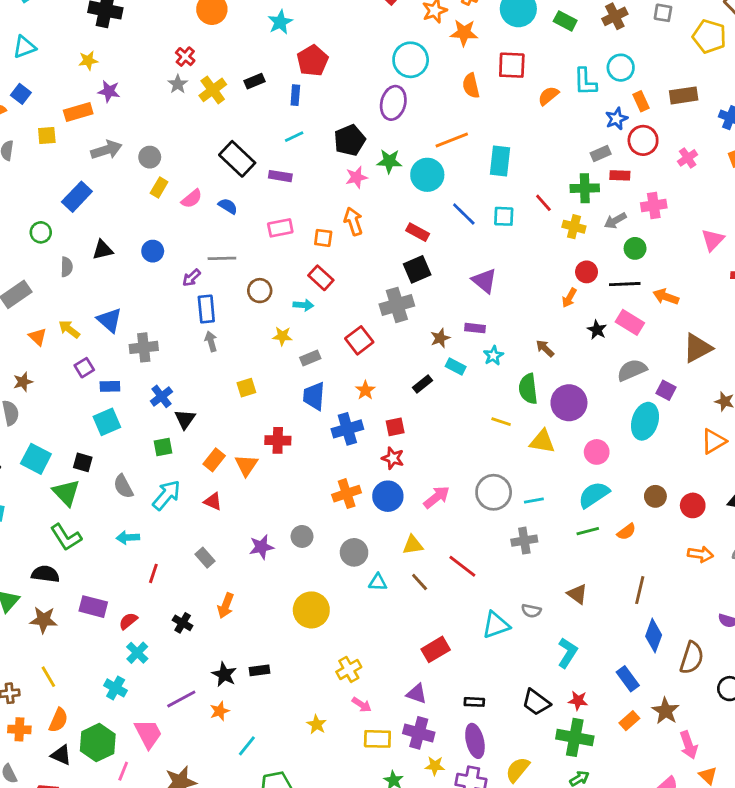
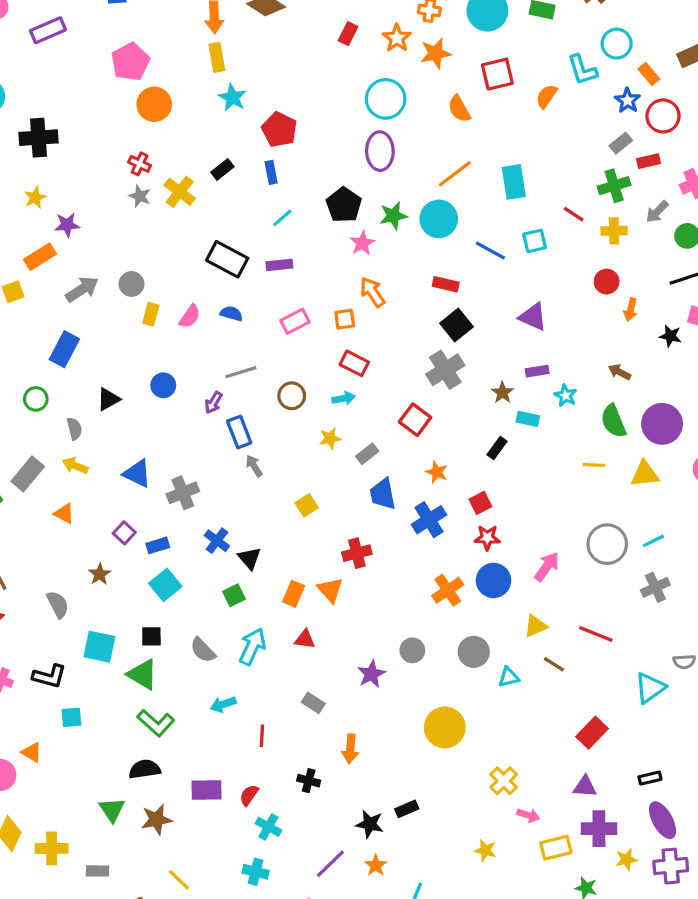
red circle: (587, 272) -> (607, 282), moved
yellow arrow: (69, 329) -> (75, 466), moved
brown star: (23, 382) -> (100, 574), moved

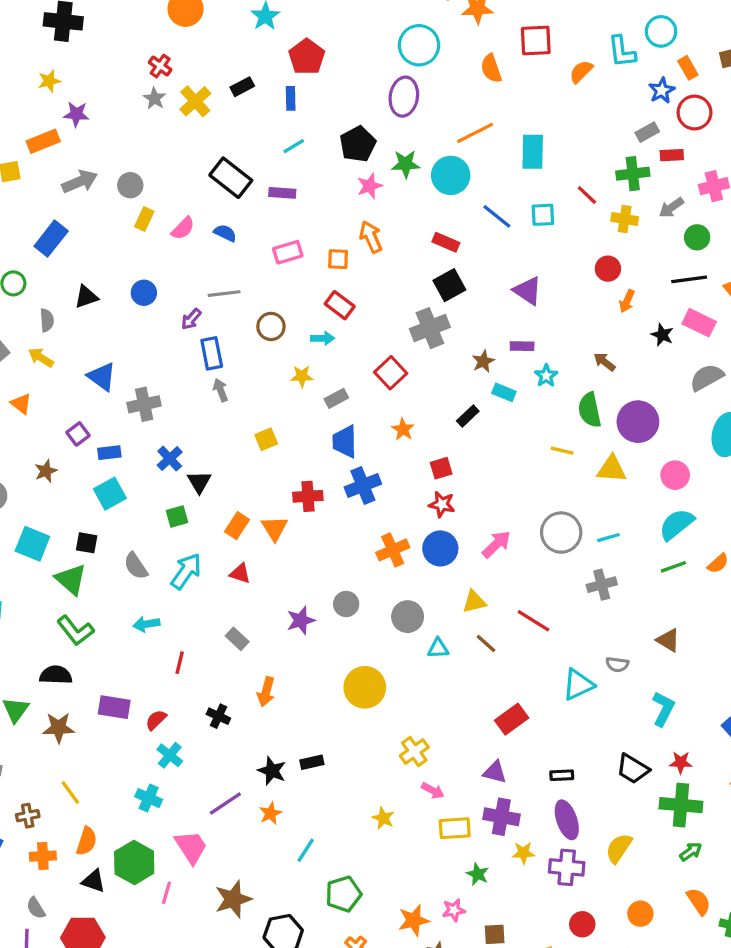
blue cross: (429, 520) -> (363, 486), moved

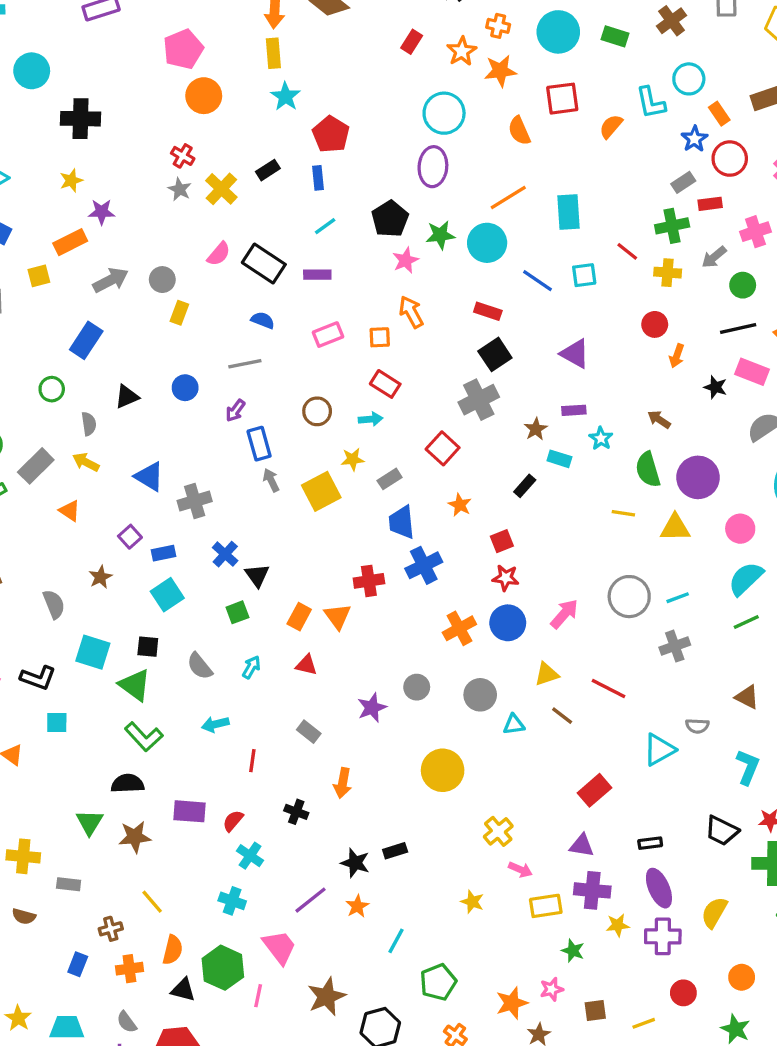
pink semicircle: (183, 228) -> (219, 254), moved
gray line: (224, 294) -> (245, 364), moved
yellow square: (266, 439) -> (321, 491), moved, size x1.6
cyan arrow: (186, 571) -> (251, 667), size x0.6

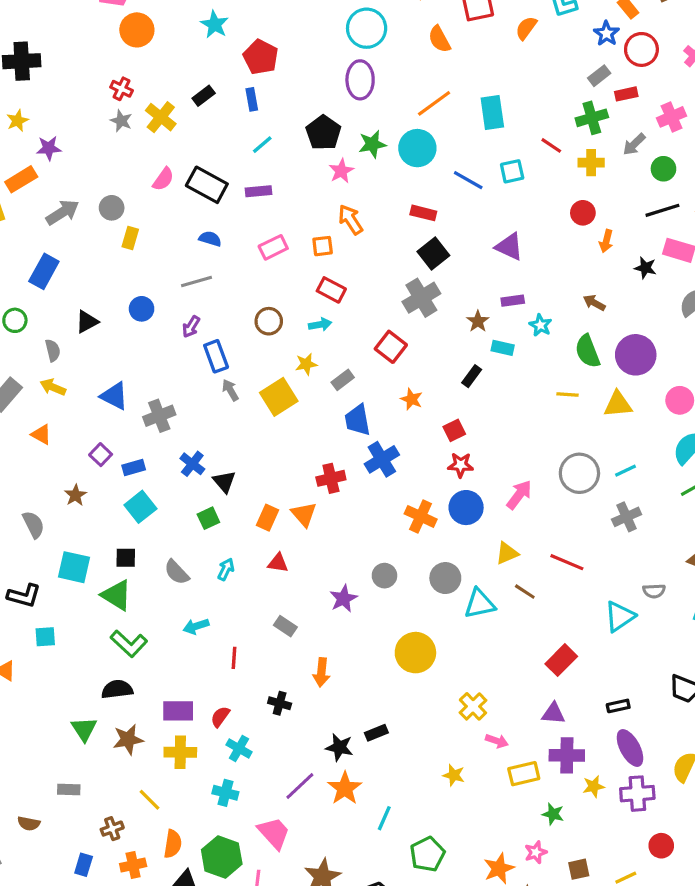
orange cross: (459, 628) -> (421, 516), turned -32
cyan triangle: (514, 724) -> (480, 604), size x1.5
yellow cross: (23, 856) -> (180, 752), moved
orange star: (357, 906) -> (345, 788), size x1.5

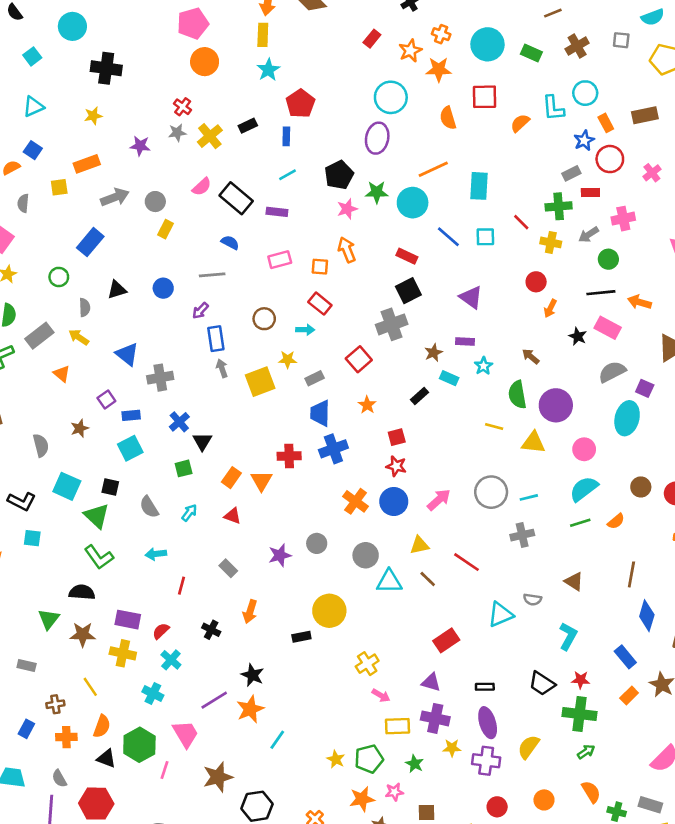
gray star: (121, 121) -> (177, 133), turned 30
purple star: (49, 148) -> (140, 146), moved
black rectangle: (376, 733) -> (301, 637), moved
yellow star: (454, 775) -> (336, 759), moved
green pentagon: (427, 854) -> (369, 759), moved

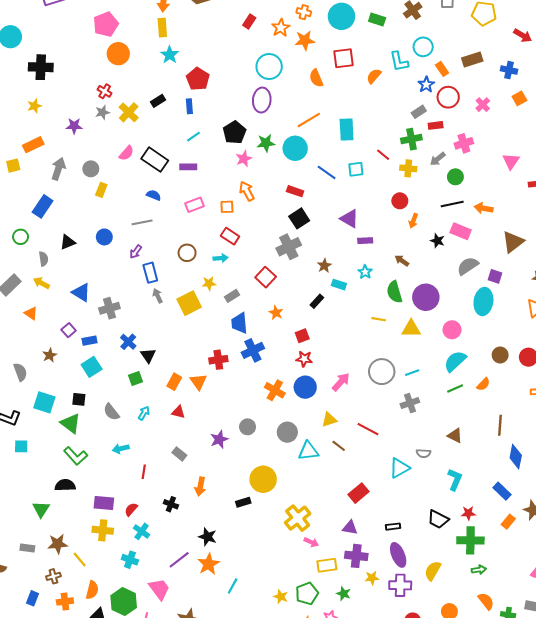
gray arrow: (115, 197) -> (58, 169), turned -45
purple rectangle: (465, 342) -> (365, 241), moved
brown star: (83, 635) -> (58, 544), moved
yellow cross: (367, 664) -> (298, 518), size x1.4
green arrow: (586, 752) -> (479, 570), turned 32

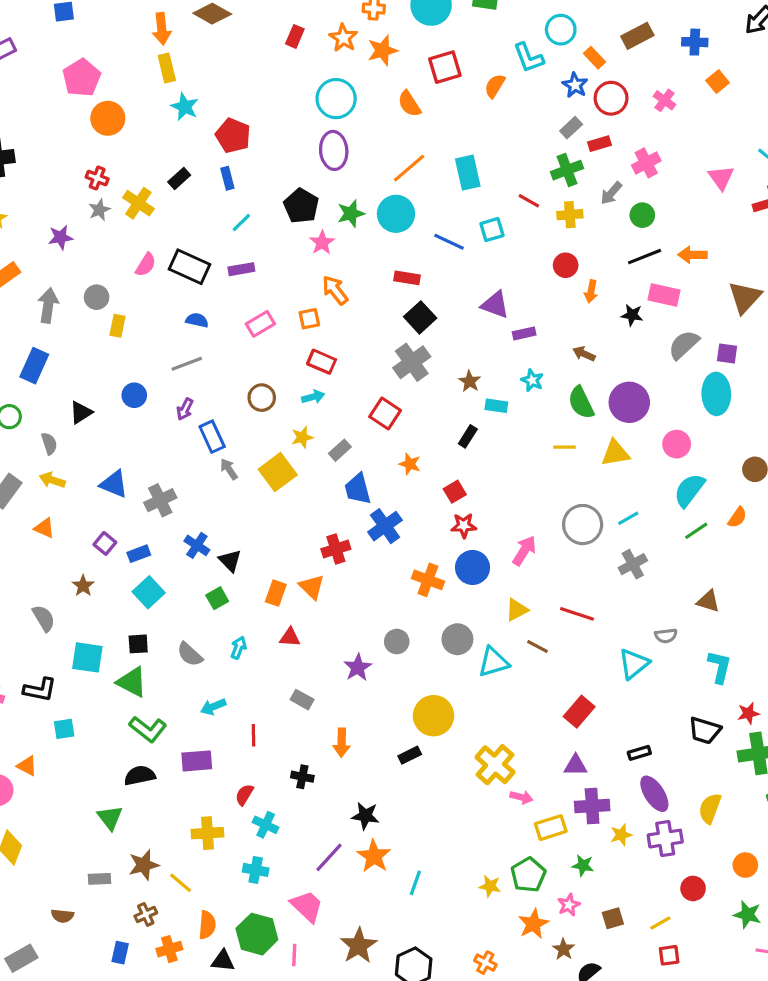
purple rectangle: (104, 503) -> (197, 761), moved

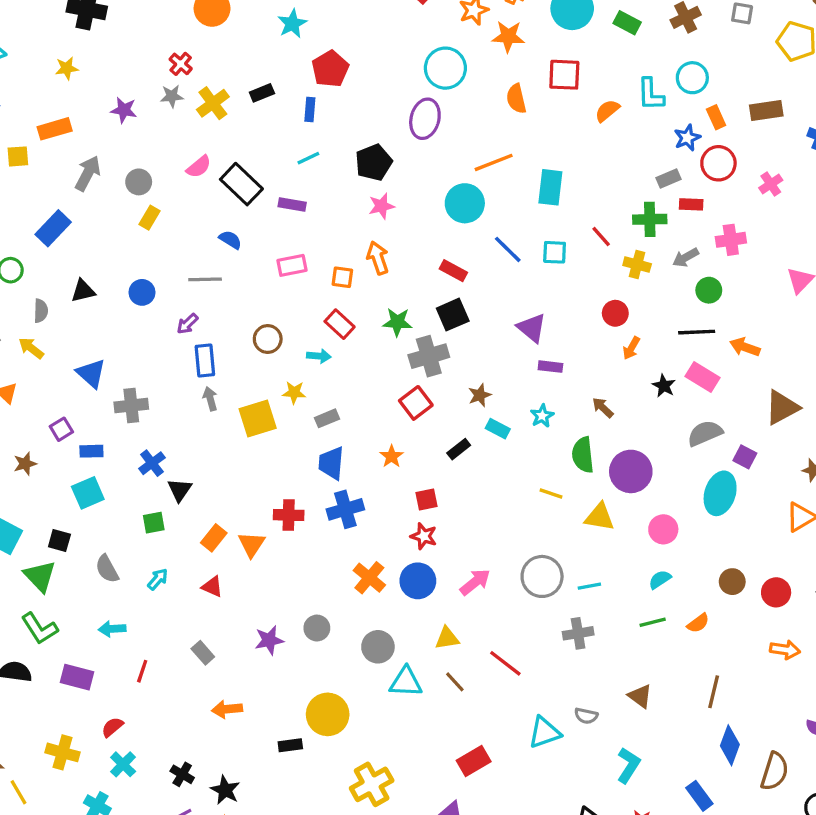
green star: (351, 213) -> (397, 322), moved
red square: (385, 414) -> (416, 403), moved
cyan semicircle: (689, 490) -> (660, 580), size x0.6
orange arrow: (342, 743) -> (227, 709), turned 64
black cross: (302, 777) -> (182, 774), moved

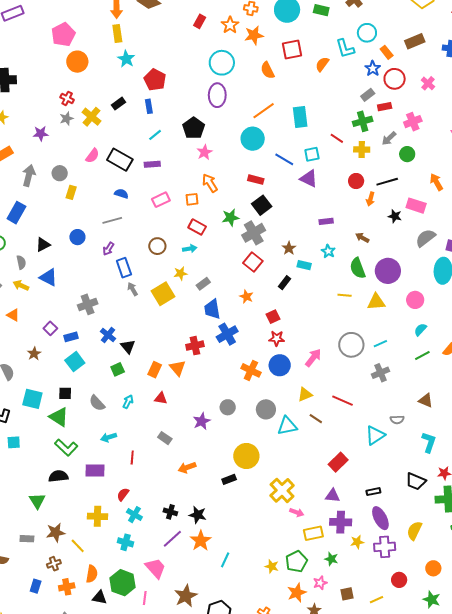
purple triangle: (532, 328) -> (309, 179), moved
black line: (697, 332) -> (387, 182), moved
orange arrow: (745, 347) -> (436, 182), turned 54
blue triangle: (91, 373) -> (48, 277), moved

